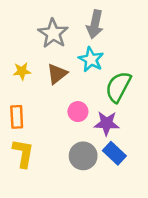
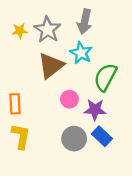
yellow star: (22, 71) -> (20, 31), moved
brown triangle: (57, 74) -> (51, 66), size x1.4

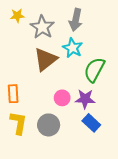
yellow star: (20, 31) -> (17, 16), moved
pink circle: (69, 99) -> (62, 98), moved
gray circle: (74, 139) -> (49, 125), moved

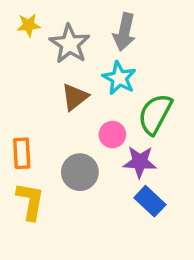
brown triangle: (45, 59) -> (75, 97), size x0.7
pink circle: (62, 98) -> (112, 135), moved
gray circle: (49, 125) -> (80, 172), moved

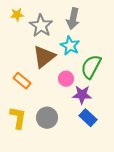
brown triangle: (75, 97) -> (44, 57), size x1.4
orange rectangle: (22, 153) -> (22, 81), moved, turned -48
gray circle: (80, 172) -> (47, 118), moved

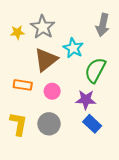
yellow star: (17, 15) -> (17, 32), moved
gray arrow: (73, 19) -> (103, 25), moved
pink circle: (66, 79) -> (52, 91), moved
orange rectangle: (22, 81) -> (23, 85), turned -30

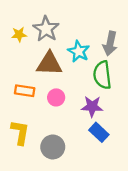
gray arrow: (103, 25) -> (110, 43), moved
brown triangle: (46, 60) -> (49, 64), turned 40
green semicircle: (95, 70) -> (102, 75), turned -35
gray circle: (49, 124) -> (53, 147), moved

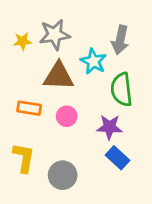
gray star: (46, 29) -> (55, 35), turned 30
gray arrow: (110, 43) -> (120, 40), moved

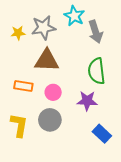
gray arrow: (120, 40) -> (96, 32), turned -30
cyan star: (93, 61) -> (74, 16), moved
blue rectangle: (118, 158) -> (102, 134), moved
gray circle: (63, 175) -> (50, 120), moved

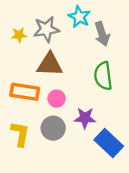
orange rectangle: (23, 86) -> (25, 92), size x1.4
purple star: (87, 101) -> (85, 118), moved
blue rectangle: (102, 134) -> (109, 143), size x1.4

